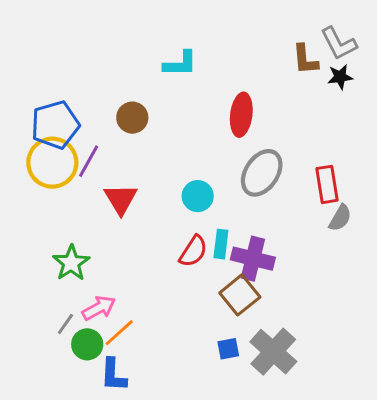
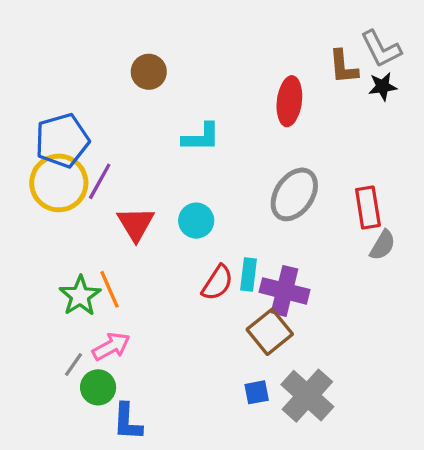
cyan L-shape: (180, 64) -> (201, 137), moved
red ellipse: (241, 115) -> (289, 101), moved
brown circle: (132, 118) -> (149, 72), moved
cyan circle: (198, 196) -> (196, 221), moved
orange line: (119, 333) -> (109, 289), moved, turned -72

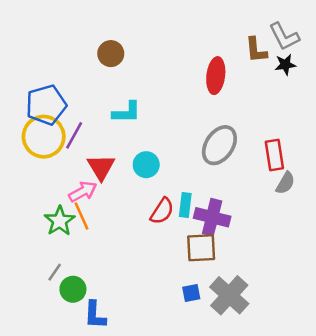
cyan L-shape: (201, 137) -> (127, 112), moved
brown square: (270, 332) -> (201, 248), turned 36
pink arrow: (111, 347) -> (83, 192), moved

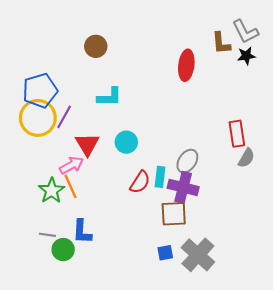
gray ellipse: (219, 145) -> (187, 161), moved, size x0.7
gray line: (55, 272) -> (47, 235), turned 63
blue L-shape: (95, 315) -> (82, 232), moved

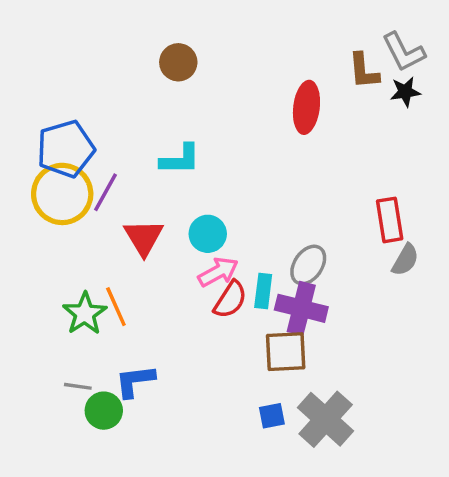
brown circle: (96, 46) -> (178, 62), moved
pink arrow: (72, 165) -> (218, 272), moved
blue L-shape: (82, 232) -> (135, 381), turned 80

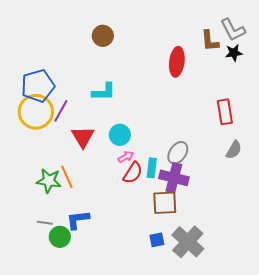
red rectangle: (390, 220) -> (225, 112), moved
pink arrow: (218, 272) -> (126, 157), size x0.7
green star: (85, 314) -> (49, 181), turned -30

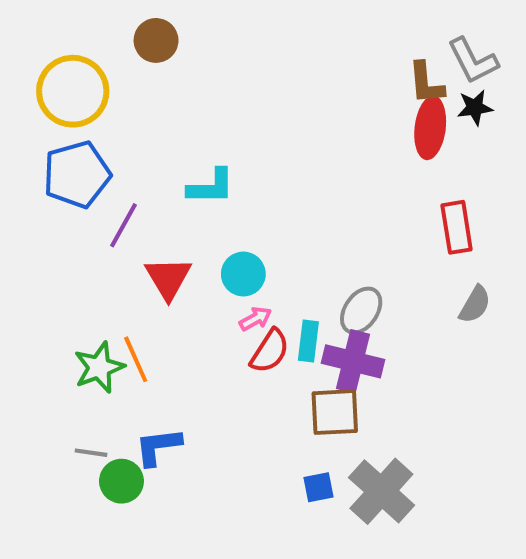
brown circle: (103, 36) -> (156, 40), moved
red ellipse: (177, 62) -> (430, 128), moved
yellow circle: (36, 112) -> (73, 91), moved
green star: (49, 181) -> (99, 367), turned -30

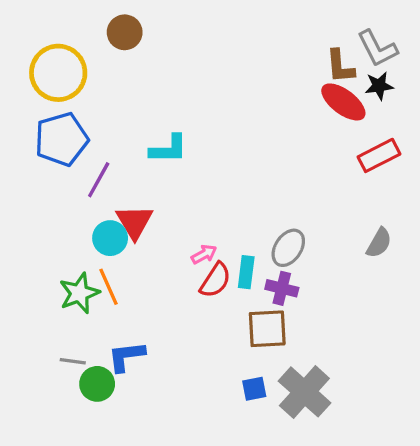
red ellipse: (430, 128) -> (343, 102), turned -60
red rectangle: (457, 227) -> (379, 155), moved, turned 72
cyan circle: (243, 274) -> (110, 238), moved
purple cross: (353, 361) -> (282, 288), size x0.7

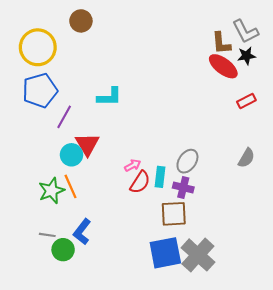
red rectangle: (379, 155) -> (246, 101), size x0.7
blue L-shape: (126, 356) -> (82, 232), turned -45
blue square: (254, 389) -> (165, 253), size x2.0

